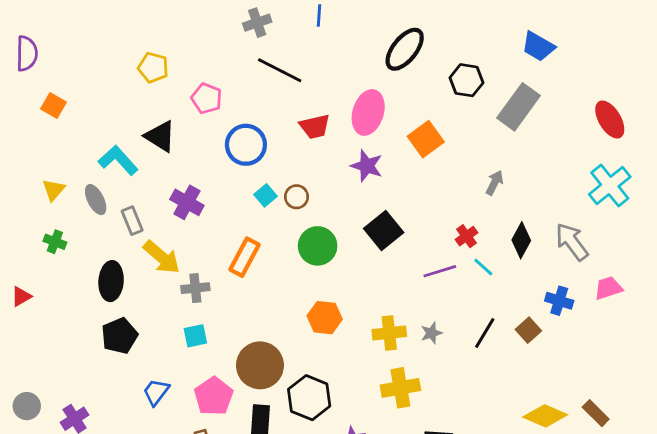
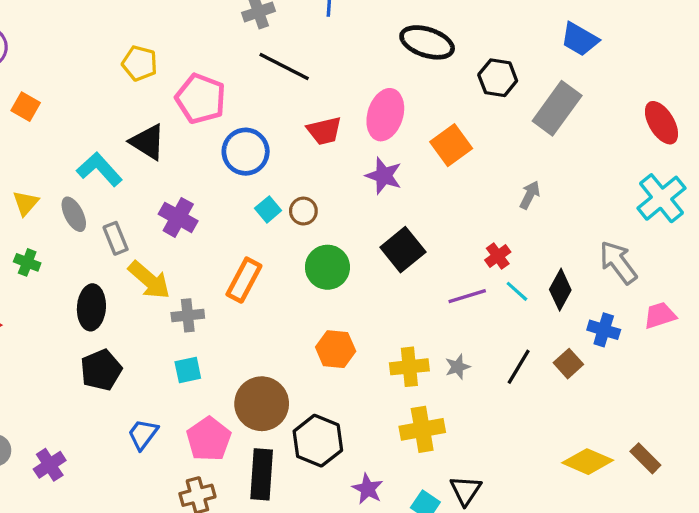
black ellipse: (405, 49) -> (427, 42), turned 69
pink pentagon: (207, 98) -> (201, 99), size x1.4
black diamond: (521, 240) -> (560, 290), moved

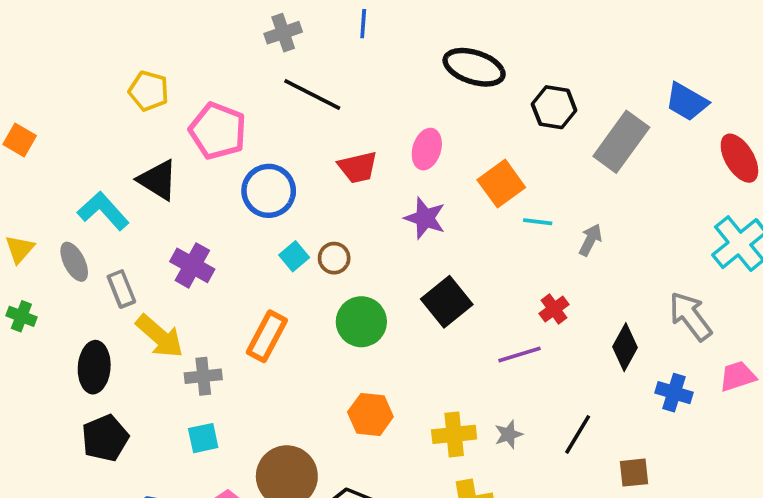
blue trapezoid: (580, 39) -> (687, 102), moved
pink ellipse: (385, 115) -> (427, 149), size x0.7
cyan line: (517, 291) -> (538, 222), moved, turned -35
brown square: (568, 364) -> (634, 473), moved, turned 36

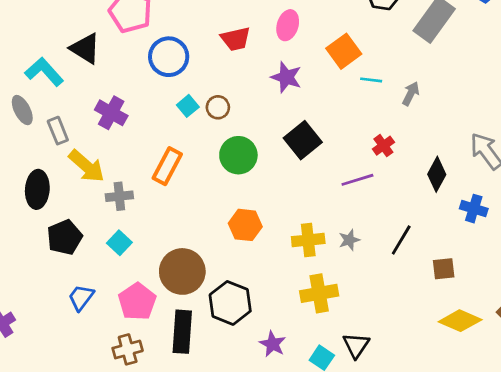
black pentagon: (105, 438) -> (65, 237), moved
cyan square: (203, 438) -> (119, 243), turned -35

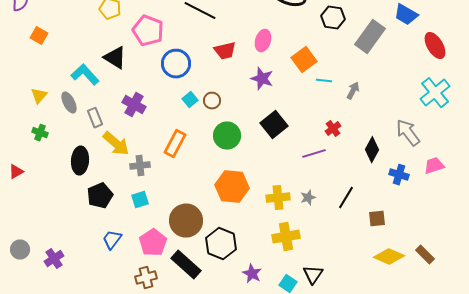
orange hexagon: (245, 225) -> (232, 187), size x1.4
cyan square: (119, 243) -> (140, 200), turned 30
black rectangle: (182, 332) -> (186, 265), turned -52

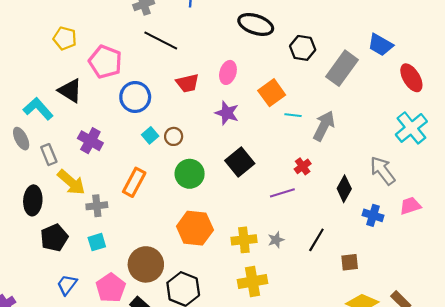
gray arrow: (353, 91) -> (324, 126), size x1.6

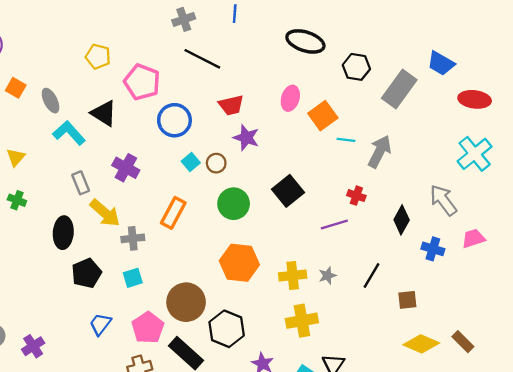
pink ellipse: (228, 72) -> (290, 98), moved
red ellipse: (411, 78) -> (475, 99), turned -52
purple star: (227, 113) -> (246, 138), moved
gray ellipse: (21, 139) -> (51, 101), moved
red cross: (303, 166) -> (356, 196), turned -35

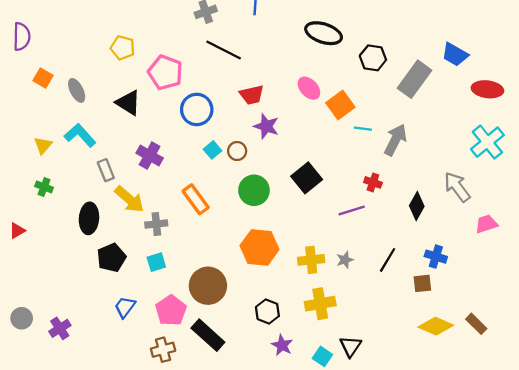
pink ellipse: (290, 98) -> (309, 88), turned -60
cyan L-shape: (69, 133) -> (80, 135), moved
orange rectangle: (173, 213) -> (196, 199), turned -64
blue cross: (433, 249) -> (436, 257), moved
black hexagon: (227, 329) -> (267, 312), moved, size x0.7

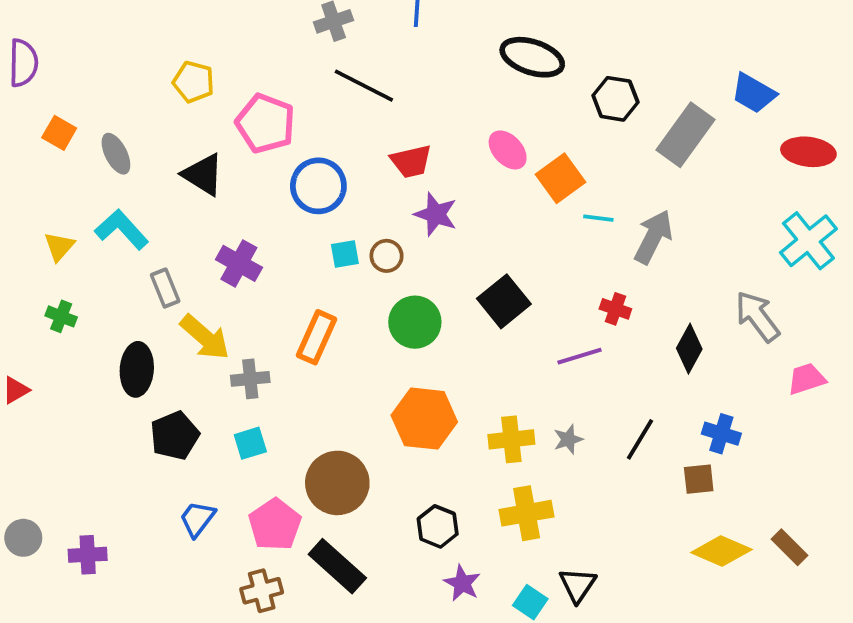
cyan square: (212, 150) -> (345, 254), turned 30
orange rectangle: (196, 199) -> (317, 337), turned 60
purple cross: (60, 328) -> (88, 555), turned 30

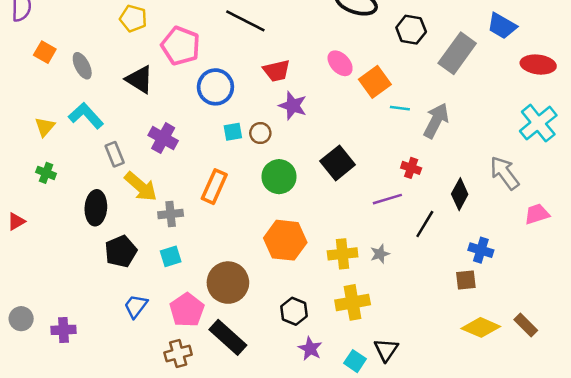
black line: (640, 439) -> (425, 224), moved

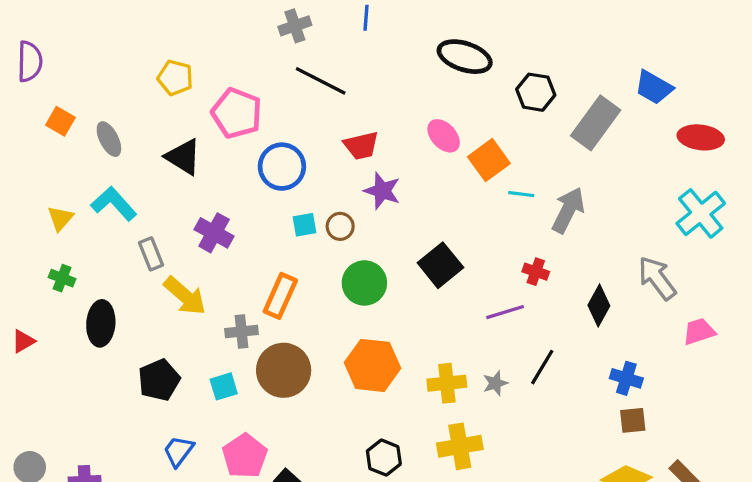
black ellipse: (96, 208) -> (101, 323), moved
gray cross: (171, 214) -> (242, 331), moved
black line: (425, 224) -> (542, 367), moved
brown square: (466, 280) -> (633, 420), moved
brown circle: (228, 283) -> (284, 370), moved

